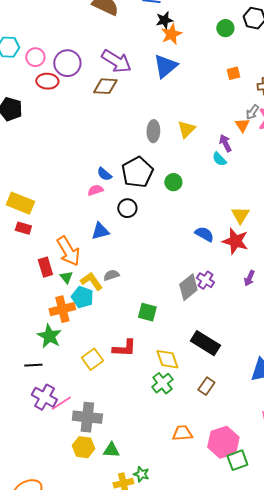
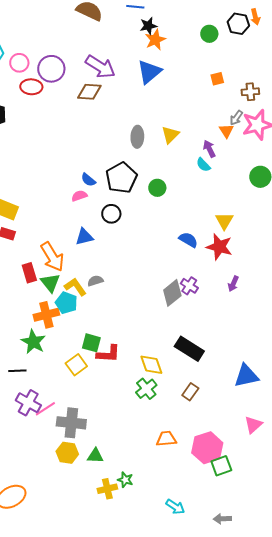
green triangle: (66, 277) -> (50, 283), size x1.5
green square: (147, 312) -> (91, 343), moved

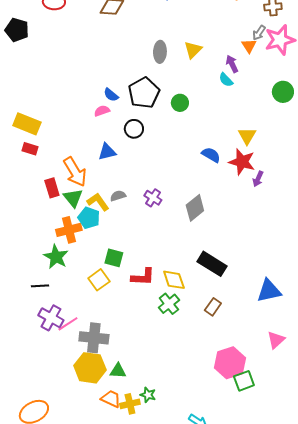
purple arrow: (233, 284) -> (258, 179), moved
purple cross: (189, 286) -> (153, 198), moved
red L-shape: (108, 354) -> (143, 277), moved
orange trapezoid: (166, 439) -> (111, 399), moved, turned 30
yellow hexagon: (67, 453) -> (90, 368), size x1.4

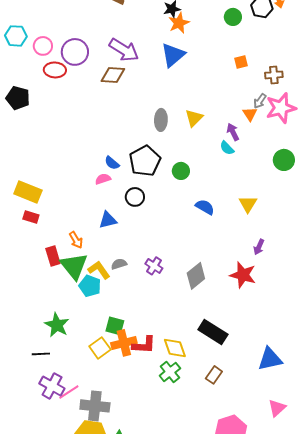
blue semicircle: (211, 155) -> (205, 207), moved
red star: (242, 162) -> (243, 275), moved
orange arrow: (75, 172) -> (76, 240), size x0.6
green triangle: (73, 198) -> (74, 266), size x1.4
orange cross: (69, 230) -> (124, 343), moved

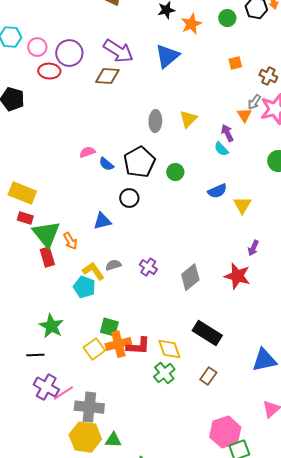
orange star: (179, 23) -> (191, 24), moved
brown cross: (274, 75) -> (268, 76), turned 30
pink semicircle: (103, 179) -> (87, 152), moved
blue semicircle: (205, 207) -> (217, 191), moved, turned 126
green triangle: (74, 266) -> (46, 234), moved

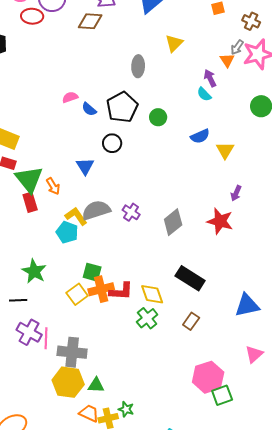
yellow triangle: (188, 119) -> (174, 43), moved
blue triangle: (102, 221) -> (85, 166), turned -48
gray semicircle: (113, 265) -> (96, 210), size x1.8
pink line: (63, 393) -> (46, 338), turned -55

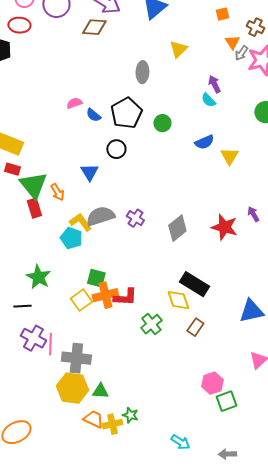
red ellipse: (32, 16) -> (19, 25), moved
orange triangle: (227, 60) -> (232, 42), moved
purple arrow: (236, 193) -> (253, 214), moved, turned 126
yellow diamond: (152, 294) -> (178, 300), moved
pink hexagon: (208, 377) -> (212, 383), size x0.7

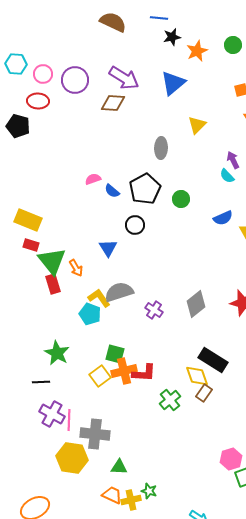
purple cross: (135, 218) -> (154, 310), moved
brown rectangle: (195, 327) -> (204, 393), moved
yellow hexagon: (72, 388) -> (72, 458), moved

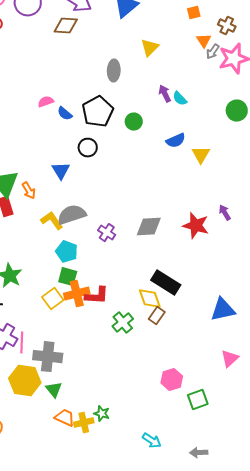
purple arrow: (233, 160) -> (165, 94), moved
gray diamond: (196, 304) -> (149, 227), turned 36
cyan pentagon: (90, 314) -> (67, 252), moved
pink hexagon: (231, 459) -> (172, 380), moved
green triangle: (119, 467) -> (54, 390), moved, turned 48

